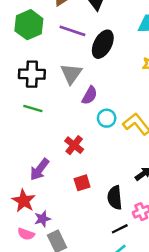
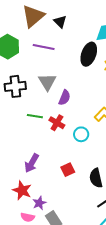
black ellipse: (103, 44) -> (89, 54), moved
green line: (33, 109) -> (35, 116), moved
cyan circle: (107, 118) -> (81, 134), moved
red cross: (74, 145) -> (57, 123), moved

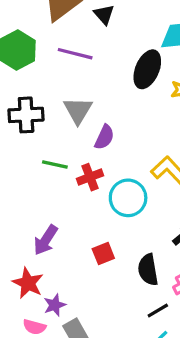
red cross: (57, 123) -> (90, 177), turned 35
cyan circle: (81, 134) -> (128, 198), size x1.5

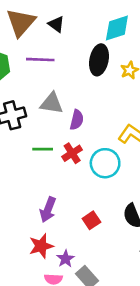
gray triangle: (78, 110) -> (52, 103), turned -40
red square: (103, 254) -> (91, 220), moved
red star: (28, 283) -> (41, 246), turned -30

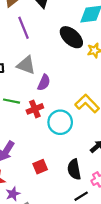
purple line: (40, 60) -> (24, 28), turned 55
black ellipse: (99, 60) -> (71, 37), turned -70

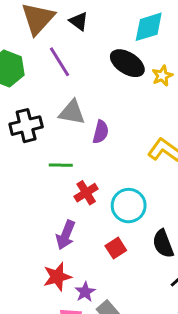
red cross: (35, 109) -> (86, 193), moved
cyan circle: (60, 122) -> (129, 206), moved

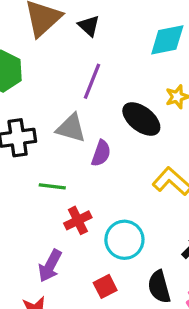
purple line: (60, 62) -> (92, 81), moved, turned 48
black ellipse: (127, 63) -> (141, 119), moved

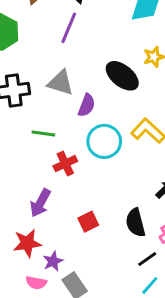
purple line: (92, 81) -> (69, 28), moved
cyan circle: (124, 240) -> (104, 141), moved

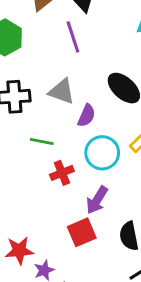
purple line: (69, 28) -> (73, 37), turned -44
purple arrow: (40, 203) -> (97, 200), moved
red square: (88, 222) -> (82, 232), size x1.4

